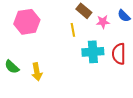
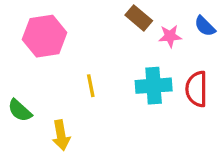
yellow line: (73, 30) -> (91, 86), moved
yellow arrow: (37, 72) -> (61, 135), moved

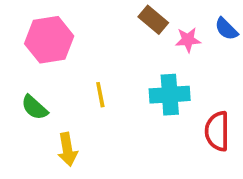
red semicircle: (197, 89) -> (217, 131), moved
green semicircle: (20, 110) -> (34, 107), moved

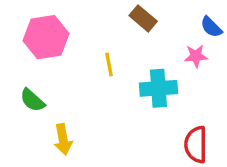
pink star: (188, 40) -> (196, 56), moved
yellow line: (100, 95) -> (109, 64), moved
red semicircle: (217, 131) -> (196, 145), moved

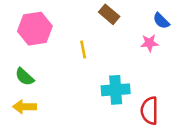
cyan cross: (158, 88) -> (116, 90), moved
yellow arrow: (63, 139) -> (25, 107), moved, turned 100

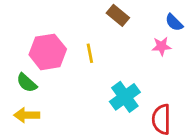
pink hexagon: (35, 29) -> (48, 52), moved
cyan cross: (116, 90) -> (125, 97), turned -32

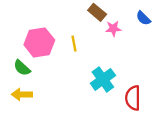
pink star: (161, 46) -> (113, 29), moved

